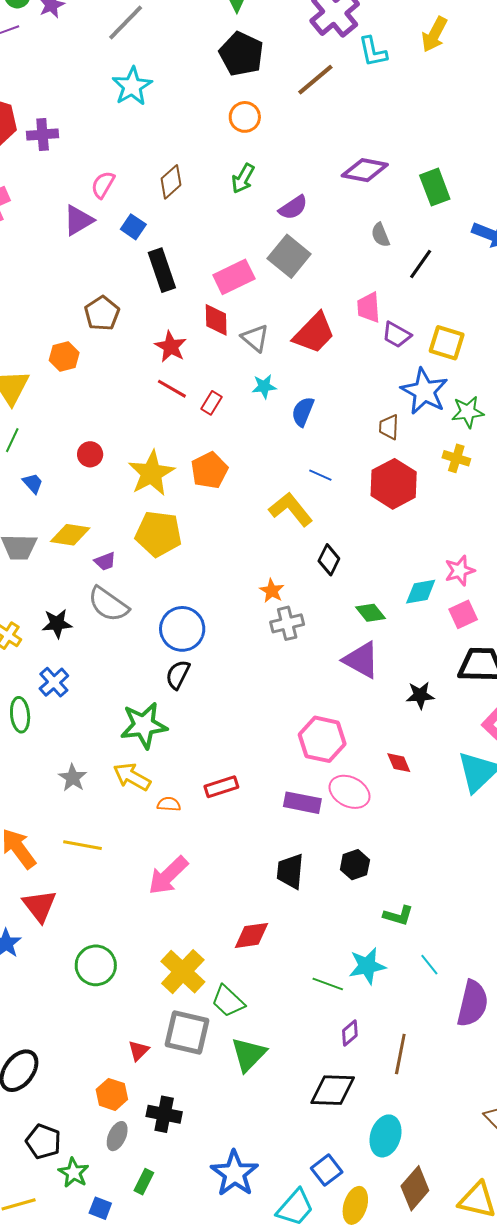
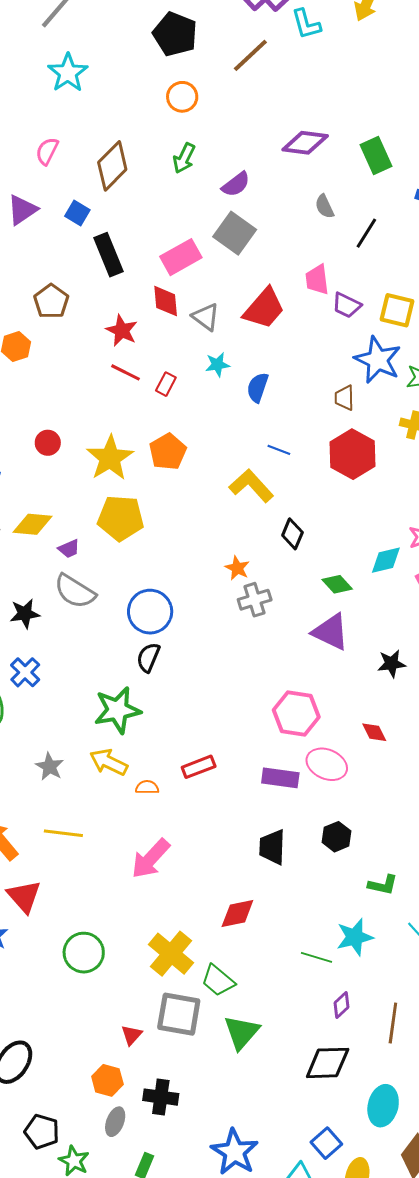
brown diamond: (171, 182) -> (112, 166), size x1.4
pink semicircle: (103, 185) -> (47, 151), moved

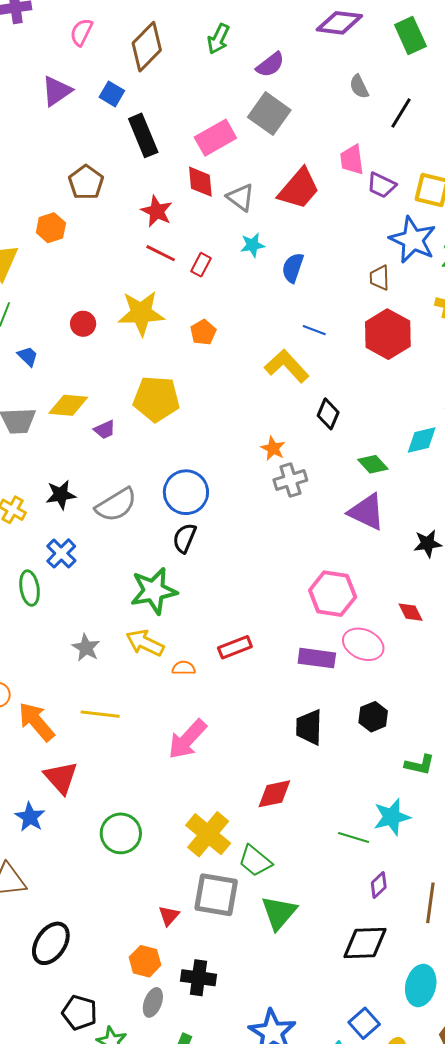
orange pentagon: (168, 452) -> (203, 332), size x0.7
yellow star: (110, 458) -> (141, 313), moved, turned 30
gray semicircle: (75, 591) -> (116, 505), moved, turned -63

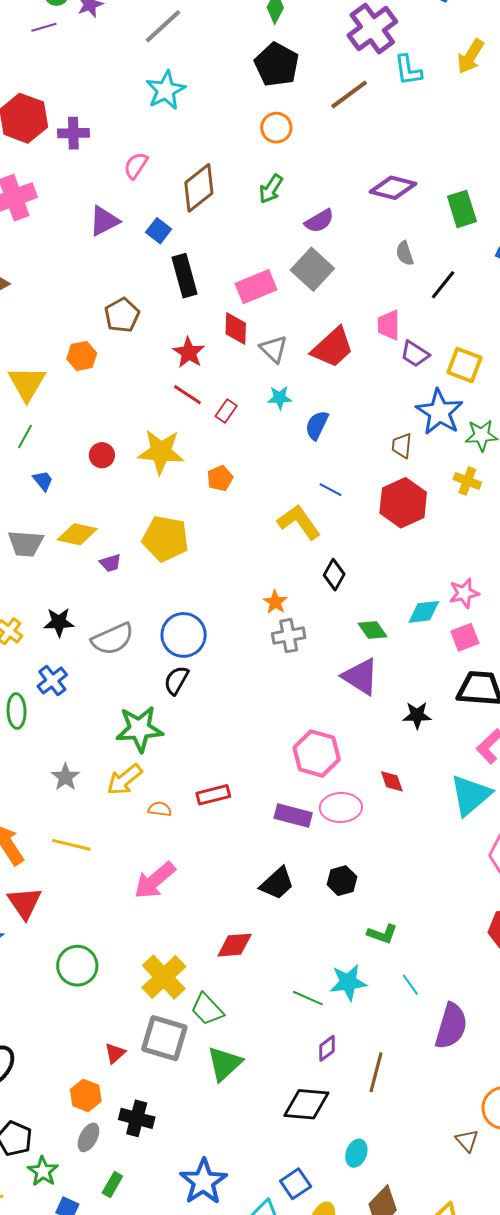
yellow arrow: (145, 643) -> (125, 780), turned -72
pink ellipse: (363, 644) -> (341, 808), turned -33
black trapezoid: (309, 727) -> (277, 883), turned -141
cyan ellipse: (421, 986) -> (356, 1153), size x0.7

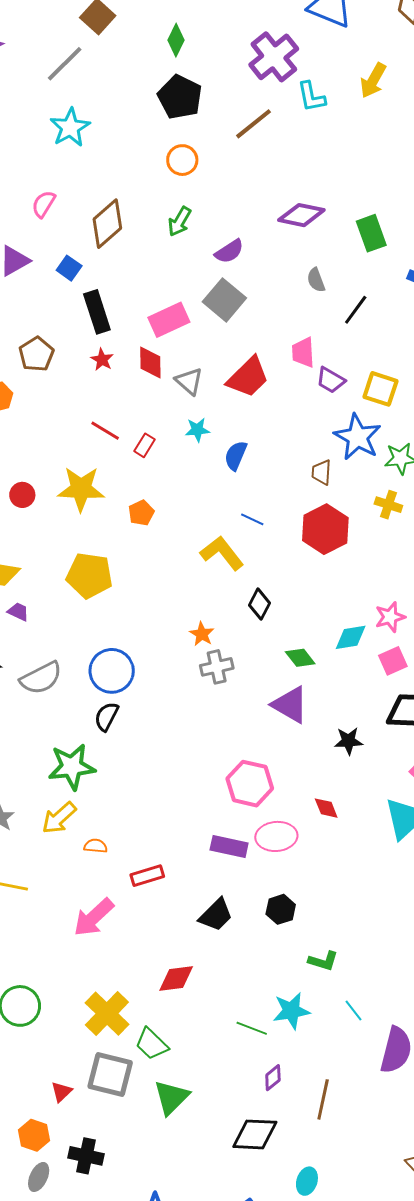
red star: (189, 352) -> (102, 360), moved, size x0.7
purple trapezoid: (110, 563) -> (18, 612), moved, turned -135
red rectangle: (213, 795) -> (147, 876), moved

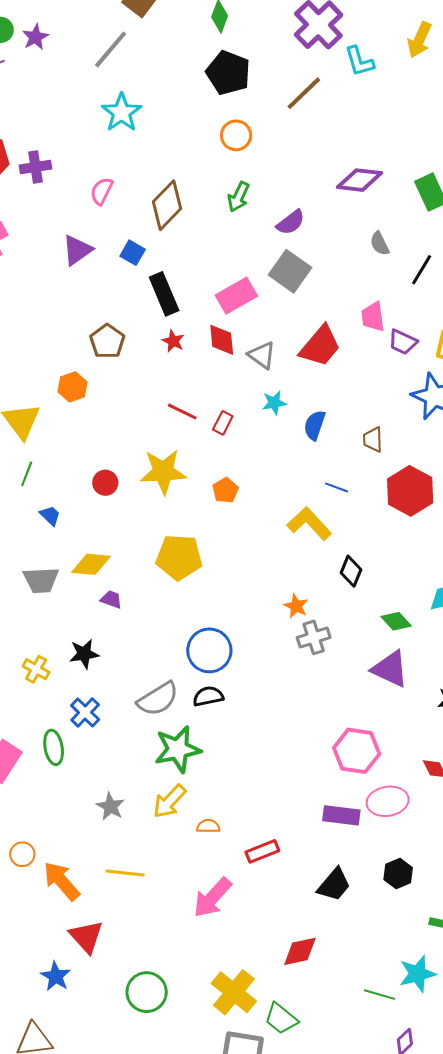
brown trapezoid: (321, 472) -> (373, 440), moved
gray semicircle: (41, 678) -> (158, 699), moved
black semicircle: (107, 717) -> (208, 696), turned 56

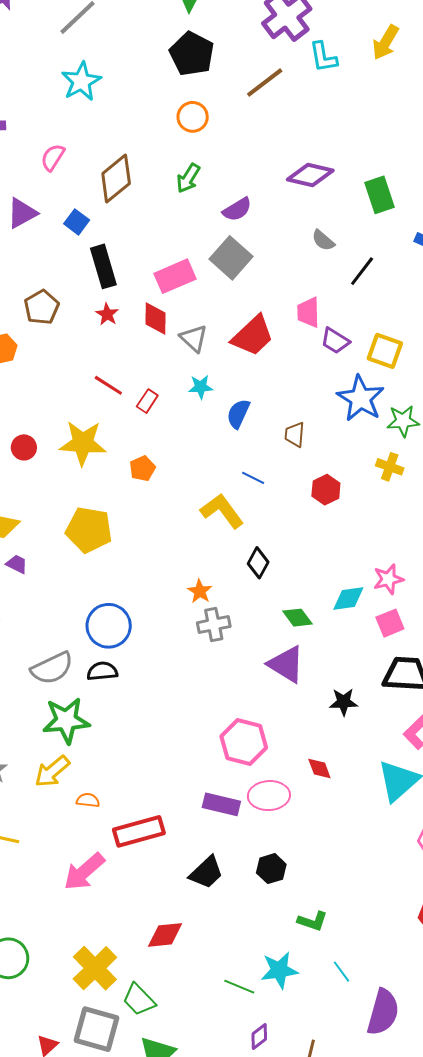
gray semicircle: (380, 244) -> (323, 240), turned -30
red hexagon: (410, 491) -> (326, 490), size x0.6
red rectangle: (262, 851) -> (139, 831), size x1.5

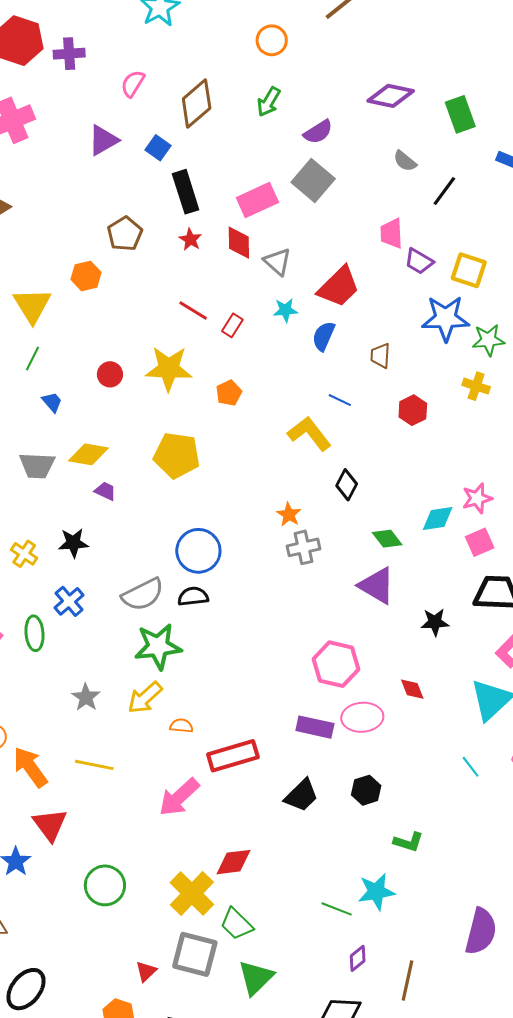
red trapezoid: (253, 336) -> (339, 287), moved
blue star: (361, 398) -> (446, 318), turned -30
red diamond: (165, 935) -> (233, 862), moved
cyan line: (342, 972) -> (471, 767), moved

